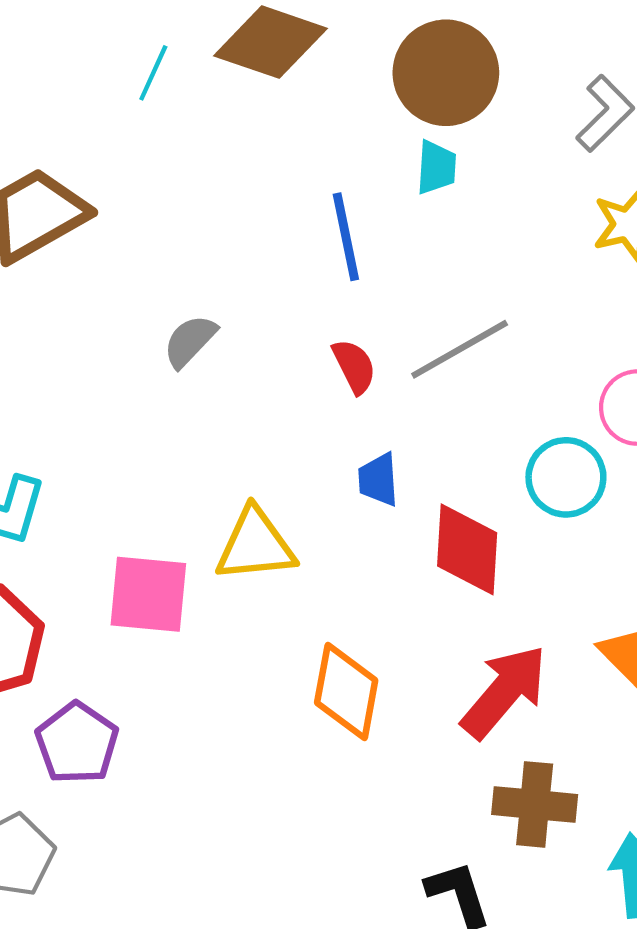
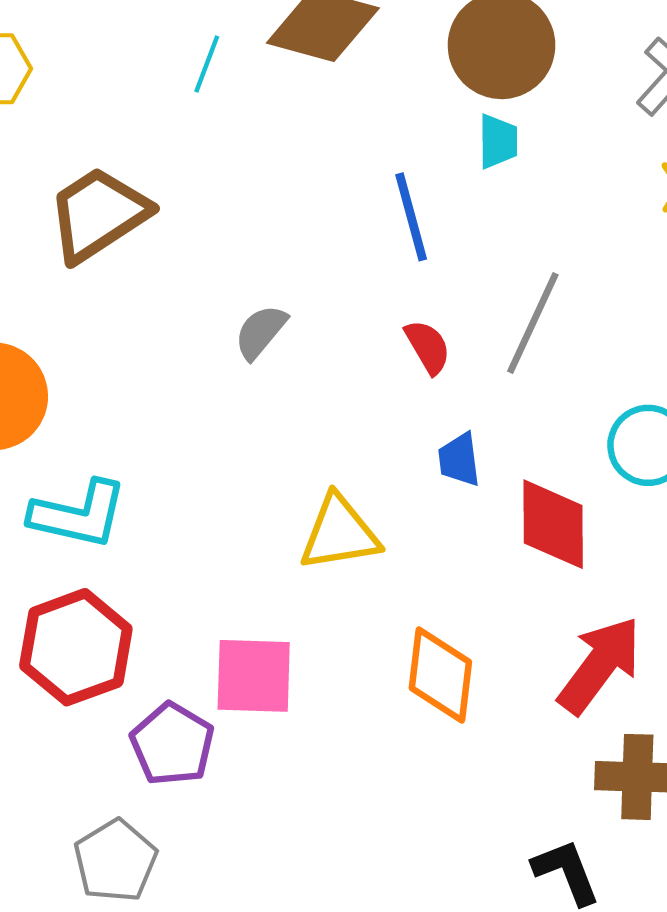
gray line: (460, 349) -> (533, 323), turned -32
pink square: (148, 594) -> (254, 676), moved

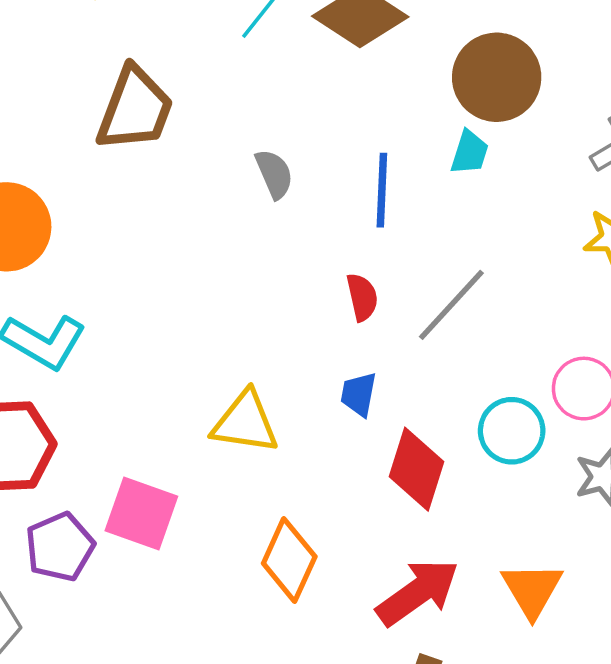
brown trapezoid: (98, 214) -> (135, 109), turned 126
gray semicircle: (261, 332) -> (274, 174), moved, turned 99

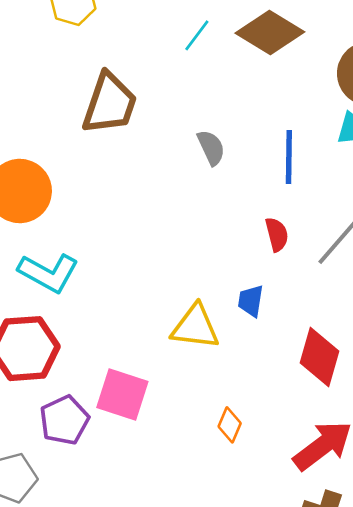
blue trapezoid: (359, 394) -> (251, 301), moved
orange diamond: (289, 560) -> (230, 425), size x0.6

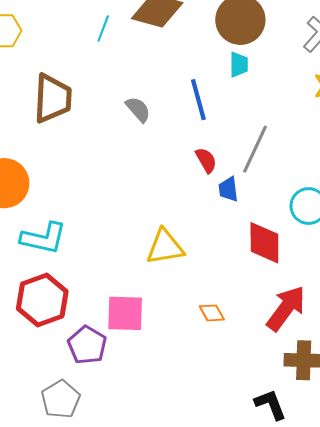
blue trapezoid: (251, 301) -> (228, 189), moved
orange diamond: (230, 425) -> (212, 313), turned -36

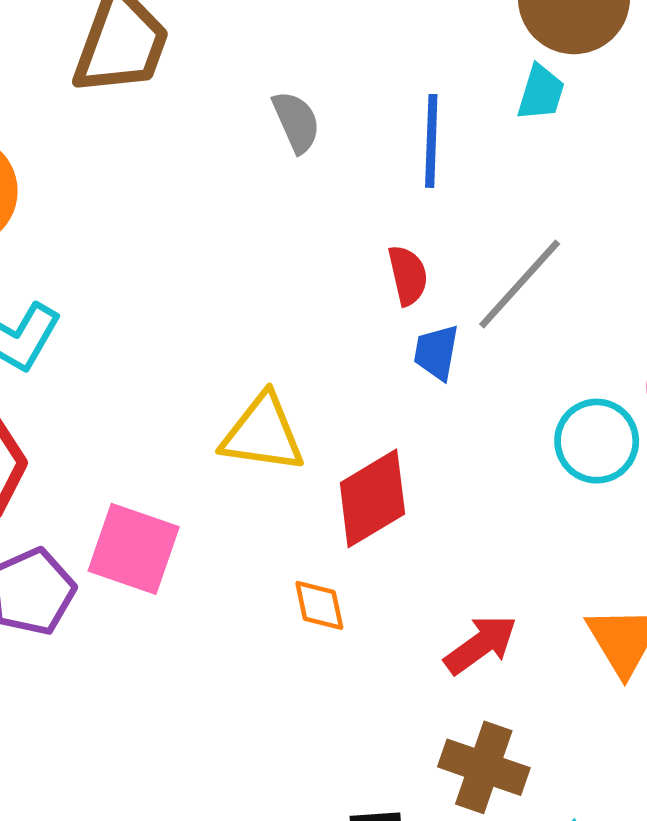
red diamond: (264, 243) -> (372, 498), moved, turned 42
red arrow: (286, 308) -> (481, 645), size x0.7

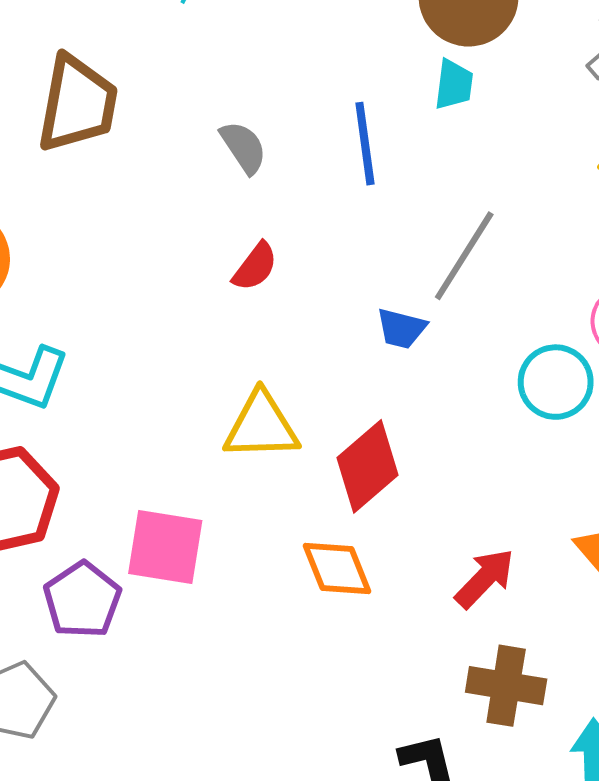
red semicircle: (408, 275) -> (255, 267), moved, turned 60
blue trapezoid: (436, 352) -> (401, 328), turned -76
orange diamond: (319, 605) -> (337, 568), size x1.4

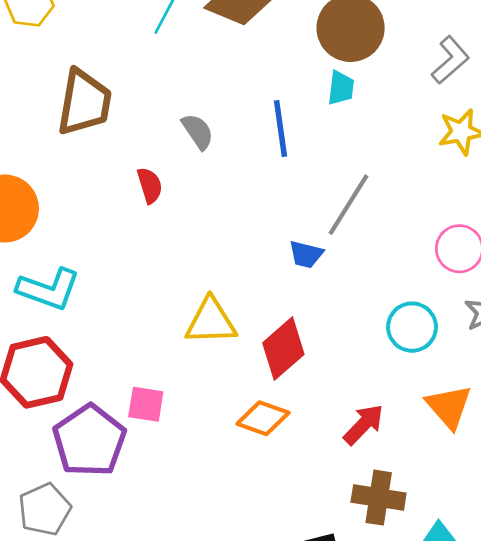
red semicircle: (255, 267) -> (150, 185), moved, turned -54
cyan circle: (556, 382) -> (412, 327), moved
pink square: (165, 547) -> (146, 404), size x0.7
orange diamond: (337, 568) -> (263, 418), turned -48
purple pentagon: (82, 600) -> (89, 441), size x1.4

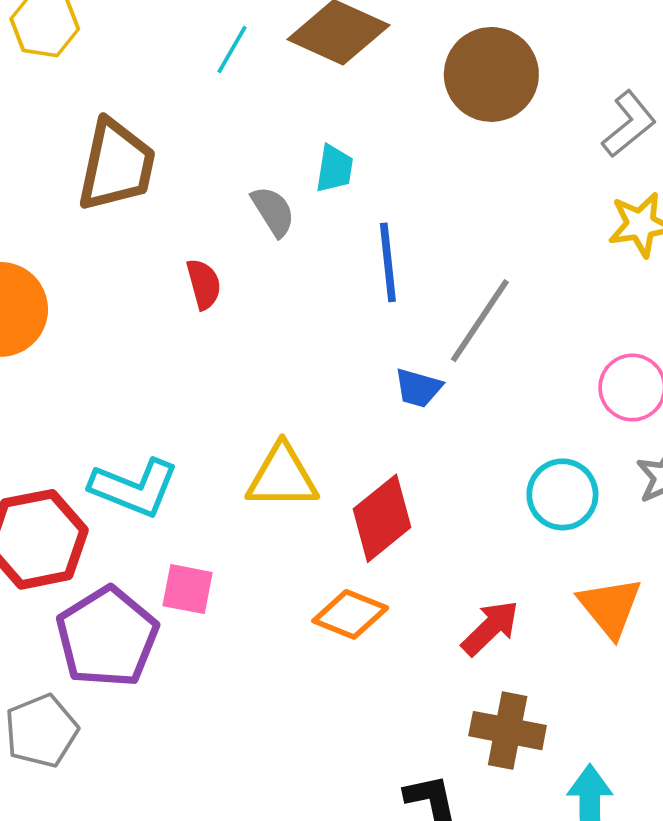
cyan trapezoid: (341, 88) -> (334, 169), moved
blue line: (280, 129) -> (388, 262), moved
cyan L-shape: (48, 289) -> (134, 488), moved

